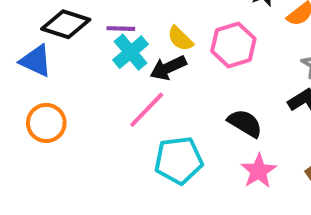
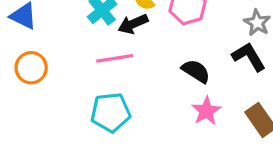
pink line: (147, 110) -> (115, 58), turned 36
cyan pentagon: (179, 160) -> (111, 112), moved

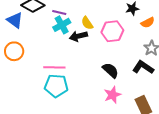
black L-shape: (249, 57) -> (143, 67), turned -35
pink line: (115, 58) -> (54, 67), moved

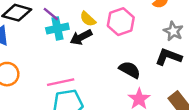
purple line: (59, 13) -> (51, 14), turned 40
cyan cross: (62, 25) -> (57, 28), turned 30

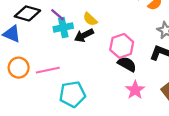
pink hexagon: (121, 22) -> (122, 46), moved
pink line: (61, 82) -> (48, 70), moved

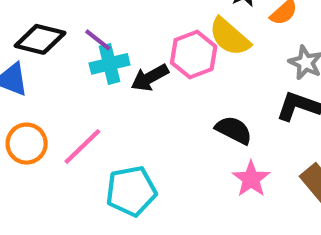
yellow semicircle: (90, 19) -> (229, 37), moved, size x1.5
pink hexagon: (122, 46) -> (194, 55), moved
pink line: (48, 70) -> (82, 147), turned -30

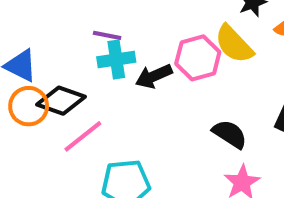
black diamond: (40, 39) -> (61, 101), moved
purple line: (98, 40) -> (107, 35), turned -32
orange circle: (27, 144) -> (29, 106), moved

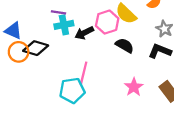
black semicircle: (230, 134) -> (125, 45), moved
pink line: (83, 136) -> (84, 73), moved, turned -35

